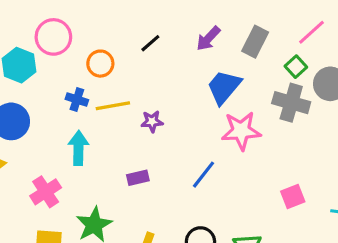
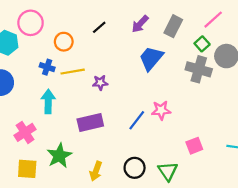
pink star: (241, 131) -> (161, 110), moved, size x0.7
purple rectangle: (138, 178) -> (90, 122), size x1.6
pink square: (293, 196) -> (194, 146), moved

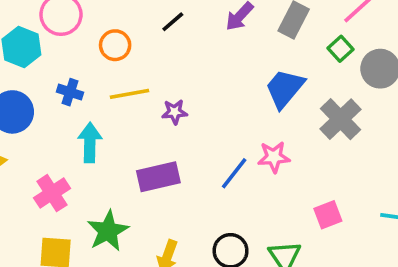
blue trapezoid: (151, 58) -> (285, 88), moved
blue cross: (47, 67) -> (70, 92), moved
gray cross: (199, 69) -> (341, 119), moved, turned 30

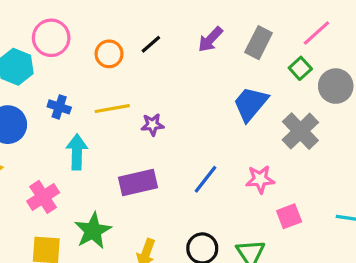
orange circle: (115, 45) -> (109, 54), moved
pink star: (274, 157) -> (260, 179), moved

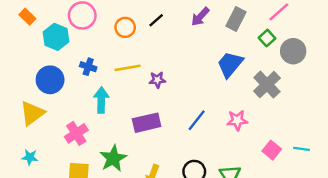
pink square: (289, 216) -> (272, 150), moved, turned -30

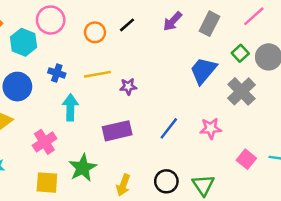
green square: (267, 38) -> (240, 53), moved

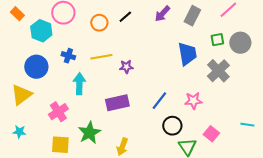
green square: (240, 53) -> (217, 40), turned 32
blue trapezoid: (203, 71) -> (187, 54), turned 130
pink square: (246, 159) -> (211, 134), moved
black circle: (166, 181) -> (172, 126), moved

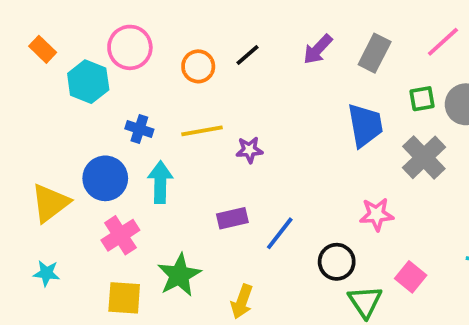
blue circle: (36, 67) -> (105, 178), moved
blue line: (159, 101) -> (280, 233), moved
purple rectangle: (117, 103) -> (232, 218), size x0.7

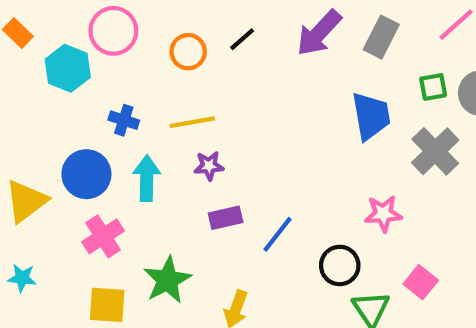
purple arrow: (318, 49) -> (319, 33), size x1.4
purple star: (249, 150) -> (209, 166), moved

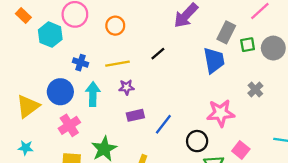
gray rectangle: (381, 37) -> (226, 32), moved
black line: (242, 39) -> (158, 54), moved
gray cross: (435, 151) -> (255, 89), moved, size x0.6
pink star: (383, 214) -> (221, 113), size x1.4

